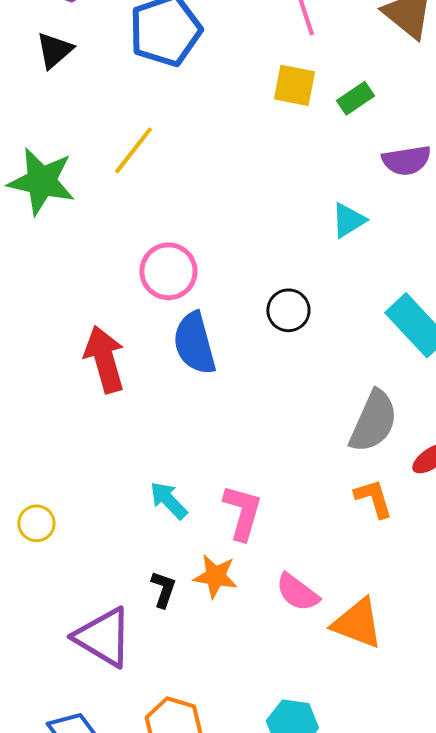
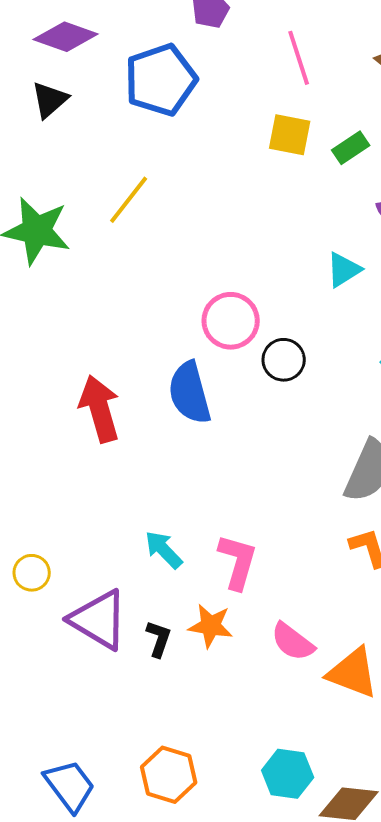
pink circle: (168, 271) -> (231, 321), moved
purple triangle: (103, 637) -> (99, 620), moved

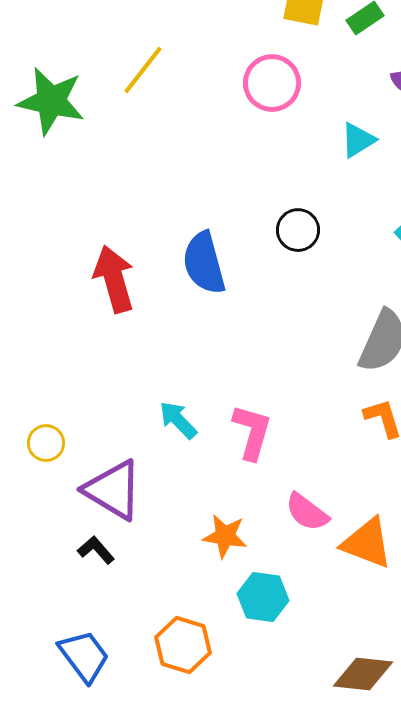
pink circle: (231, 321) -> (272, 83), moved
orange star: (211, 626) -> (225, 536), moved
black L-shape: (159, 639) -> (96, 550), moved, turned -60
cyan hexagon: (288, 774) -> (263, 597), moved

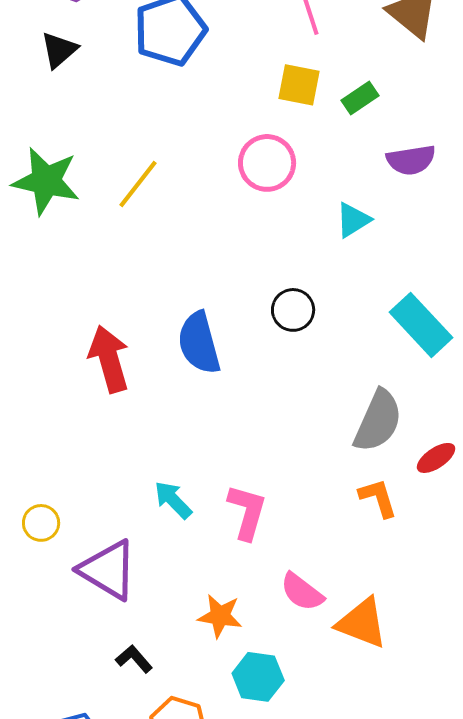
yellow line: (143, 70) -> (138, 184), moved
black L-shape: (96, 550) -> (134, 659), moved

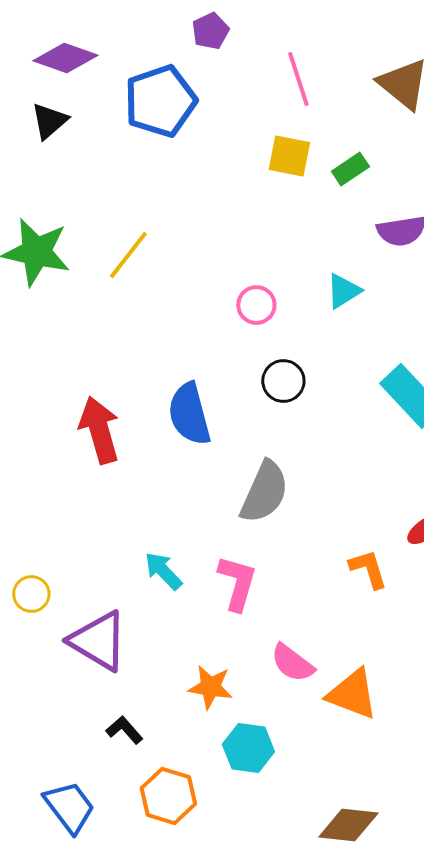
pink circle: (267, 163) -> (256, 305), moved, size x0.7
gray semicircle: (378, 421) -> (264, 492), moved

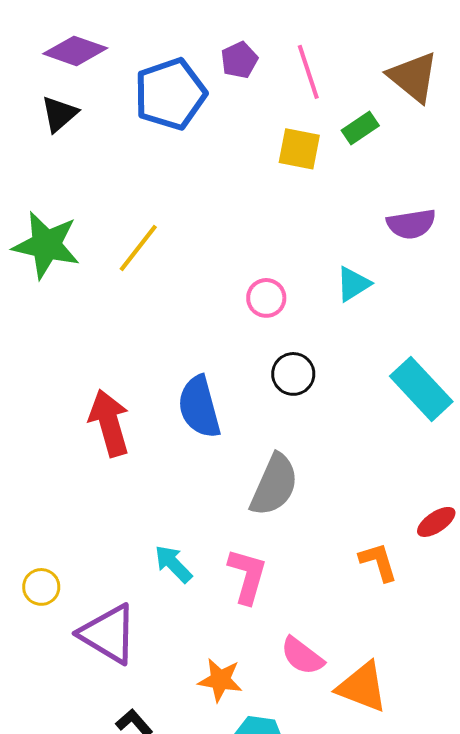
purple pentagon: (210, 31) -> (239, 60), moved
green rectangle: (350, 169) -> (360, 128), moved

